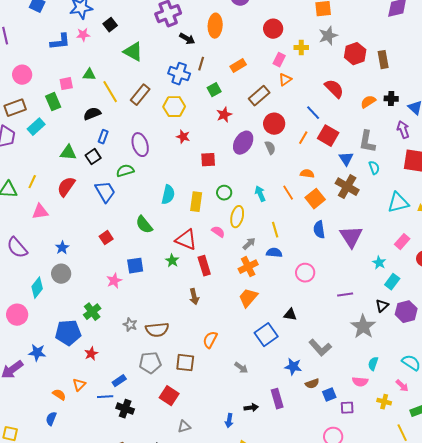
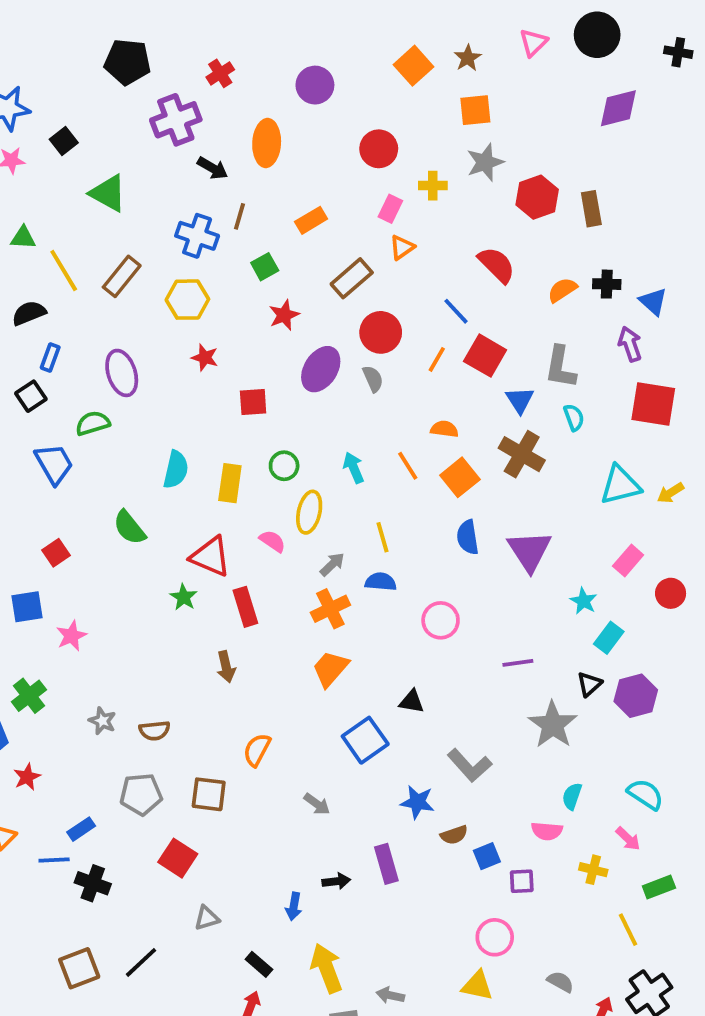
blue square: (135, 266) -> (27, 607), moved
brown semicircle: (157, 330) -> (155, 731), size x0.7

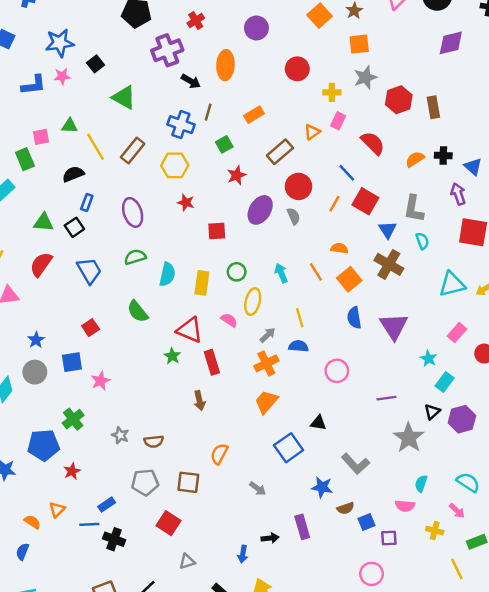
pink rectangle: (390, 209) -> (338, 121), moved
green semicircle: (93, 423) -> (135, 257), moved

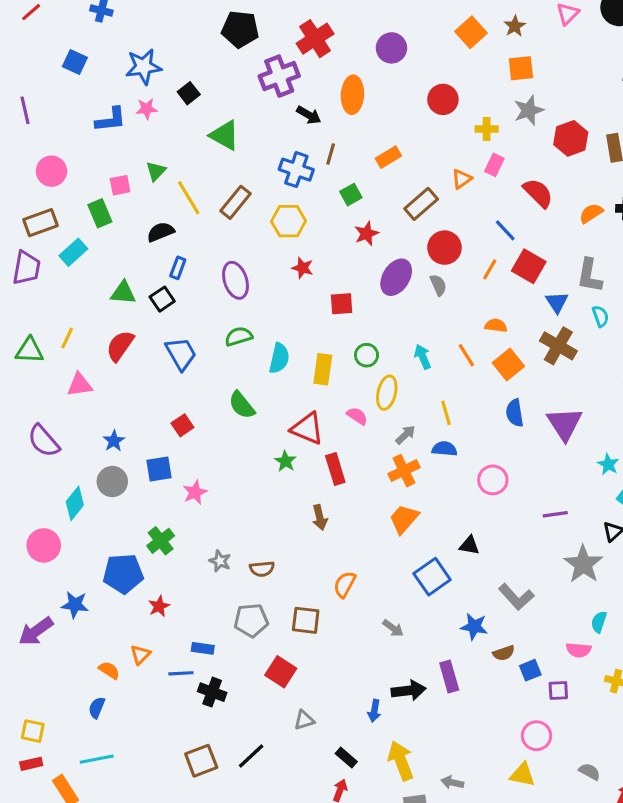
red cross: (196, 21) -> (315, 39), size x1.6
green triangle: (69, 126) -> (156, 171), turned -49
blue rectangle: (107, 505) -> (203, 648), turned 42
black arrow: (270, 538) -> (409, 690), size x1.5

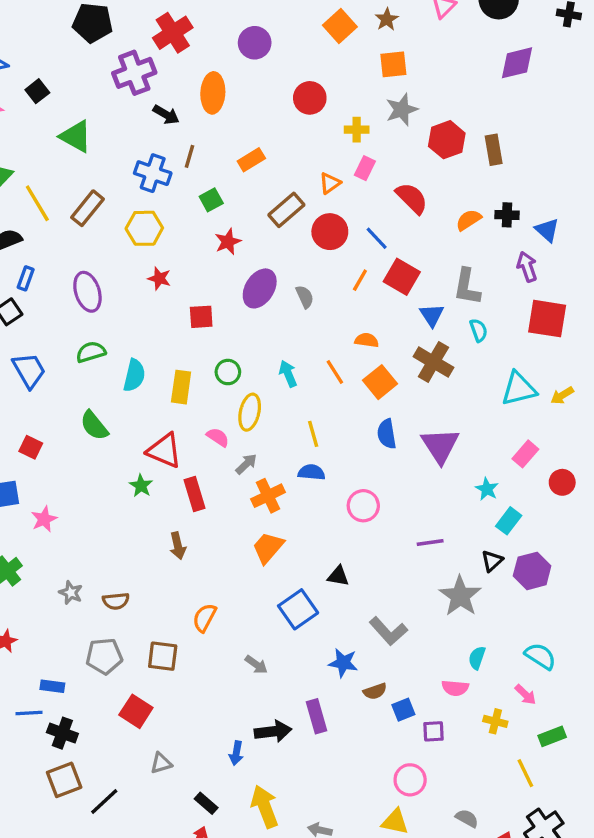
red circle: (444, 248) -> (330, 232), moved
red square: (182, 425) -> (31, 447), turned -30
gray arrow: (405, 435) -> (246, 464), moved
brown square: (201, 761) -> (64, 780), moved

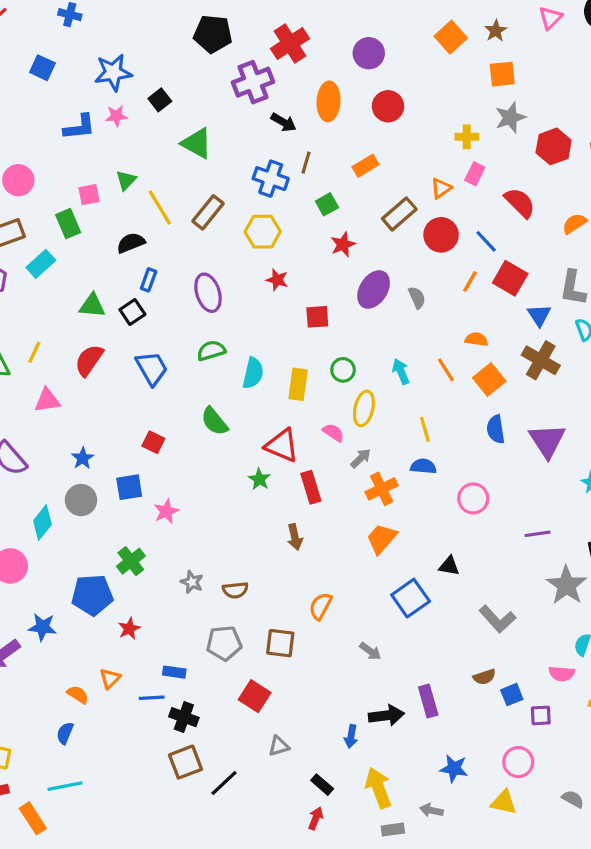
red circle: (310, 98) -> (388, 106), moved
blue star: (343, 663) -> (454, 768), moved

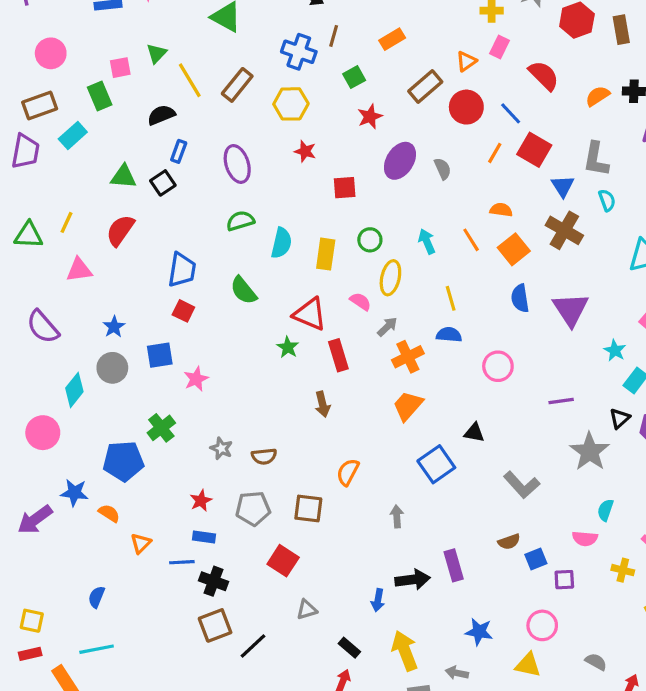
blue trapezoid: (152, 368) -> (182, 270), moved, turned 39
red star: (129, 629) -> (201, 501), moved
gray arrow: (370, 651) -> (397, 516), turned -130
orange semicircle: (78, 695) -> (109, 513), moved

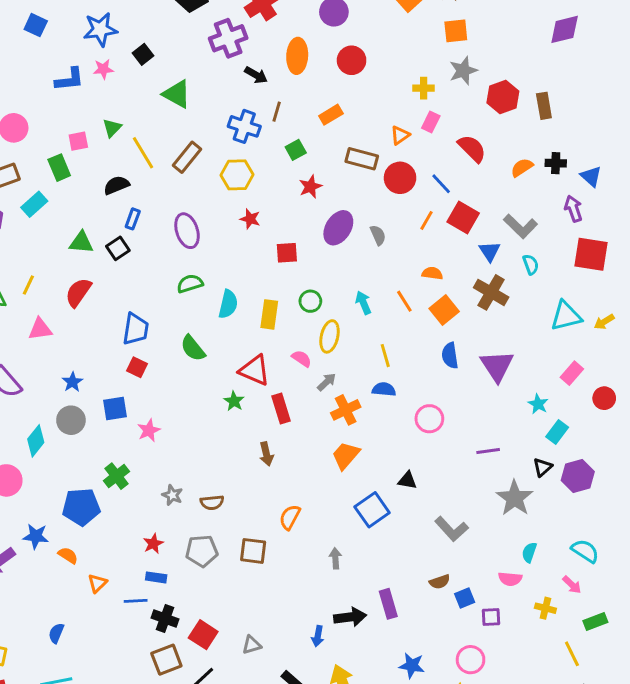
brown rectangle: (425, 87) -> (362, 159), turned 56
gray L-shape: (596, 159) -> (520, 226), turned -56
red square: (283, 561) -> (203, 635), moved

